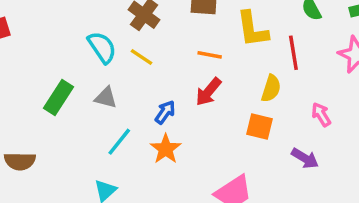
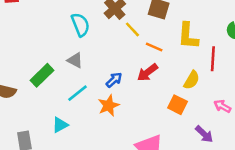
yellow line: (142, 57) -> (132, 29), moved
green rectangle: (58, 98) -> (42, 75), moved
pink arrow: (321, 115) -> (222, 106), turned -42

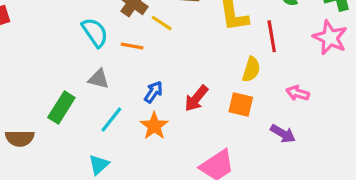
orange line: (154, 47) -> (132, 46), moved
red arrow: (147, 72) -> (196, 98), moved

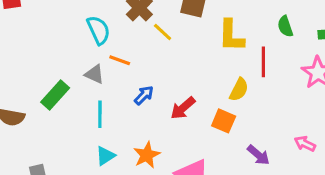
orange line: (132, 46) -> (120, 60), moved
pink arrow: (298, 93) -> (305, 144), moved
cyan line: (111, 120) -> (100, 114), turned -48
orange star: (154, 126) -> (147, 155), moved
cyan triangle: (99, 165) -> (105, 156), moved

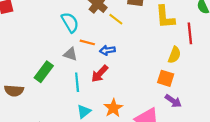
blue arrow: (144, 95) -> (107, 50), moved, turned -136
red arrow: (183, 108) -> (100, 74), moved
purple arrow: (258, 155) -> (173, 101), moved

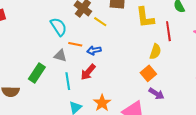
orange square: (166, 78) -> (148, 73), turned 35

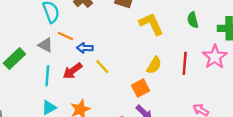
yellow L-shape: (145, 17) -> (151, 24), turned 150
yellow line: (100, 22) -> (102, 67), moved
red line: (168, 31) -> (185, 63), moved

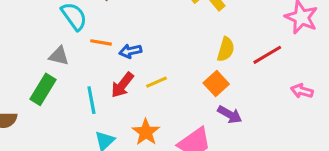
gray triangle: (45, 45) -> (59, 56), moved
red line: (185, 63) -> (267, 55), moved, turned 70
yellow line: (102, 67) -> (156, 82), moved, turned -56

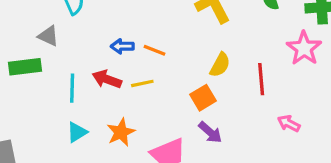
orange line: (101, 42) -> (154, 50), moved
red line: (267, 55) -> (261, 79), turned -76
red arrow: (122, 85) -> (107, 79), turned 60
green rectangle: (43, 89) -> (25, 67), turned 40

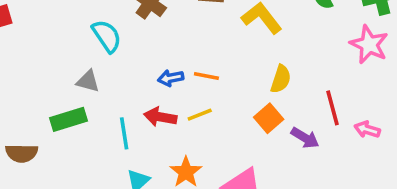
red line: (261, 79) -> (332, 108), moved
purple arrow: (210, 132) -> (305, 138), moved

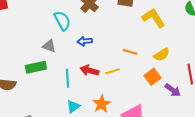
orange line: (206, 76) -> (130, 52), moved
blue arrow: (171, 78) -> (85, 41), moved
yellow semicircle: (281, 79) -> (162, 55), turned 35

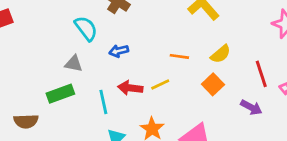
purple arrow: (173, 90) -> (251, 107), moved

